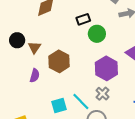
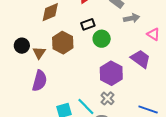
brown hexagon: (59, 61) -> (63, 43), moved
purple semicircle: (35, 76) -> (40, 81), size x1.5

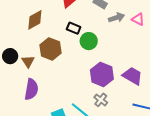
black rectangle: (88, 24) -> (74, 28), turned 48
pink triangle: (153, 34) -> (138, 19), moved
purple trapezoid: (141, 59) -> (132, 76), moved

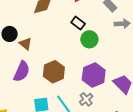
brown hexagon: (50, 49) -> (54, 72), moved
brown triangle: (28, 61) -> (26, 44), turned -32

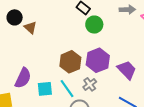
purple semicircle: (22, 71) -> (23, 78), moved
brown hexagon: (54, 72) -> (70, 62), moved

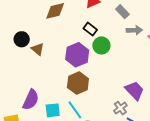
purple hexagon: (98, 60) -> (77, 55), moved
gray cross: (90, 84) -> (120, 108), moved

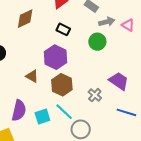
green circle: (101, 45) -> (97, 42), moved
brown triangle: (38, 49) -> (32, 76), moved
gray cross: (120, 108) -> (95, 95), moved

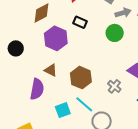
purple hexagon: (56, 57) -> (56, 38), moved
purple semicircle: (19, 110) -> (37, 89), moved

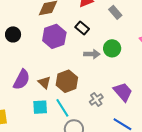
gray arrow: (123, 13) -> (92, 54), moved
brown triangle: (51, 70) -> (44, 82), moved

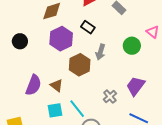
green circle: (112, 48) -> (132, 46), moved
gray arrow: (92, 54) -> (100, 52), turned 112
brown hexagon: (67, 81) -> (80, 65), moved
purple trapezoid: (123, 92) -> (136, 86), turned -95

